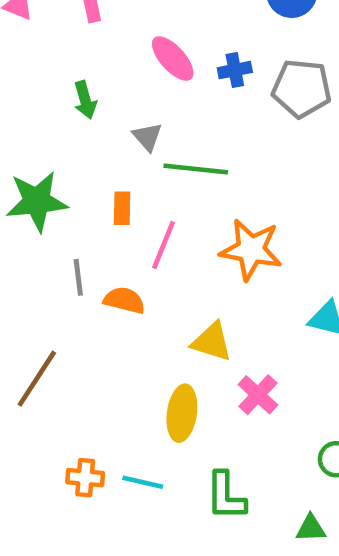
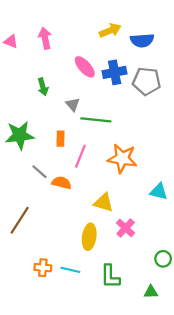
blue cross: (235, 70) -> (115, 72), size x1.5
gray line: (78, 277) -> (40, 172), turned -42

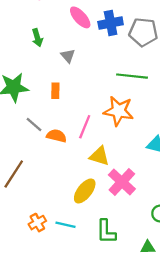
green line: (96, 120) -> (132, 76), moved
pink line: (80, 156) -> (85, 127), moved
pink cross: (126, 228) -> (122, 182), size x1.4
yellow ellipse: (89, 237) -> (85, 191), turned 30
orange cross: (43, 268) -> (37, 223), turned -35

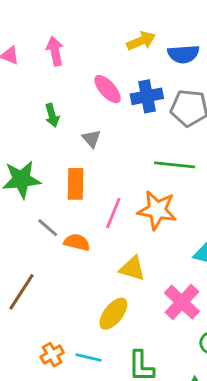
orange rectangle: (55, 91) -> (75, 184), size x1.5
pink line: (85, 127) -> (113, 213), moved
pink cross: (122, 182) -> (182, 302), moved

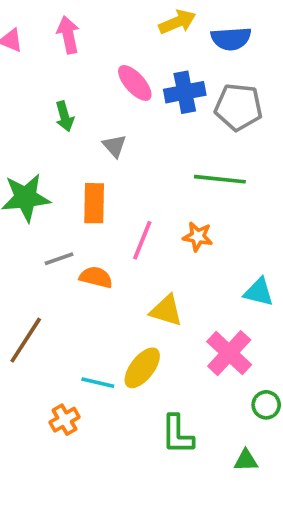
orange star: (157, 210) -> (198, 237), size x0.6
gray line: (48, 228) -> (59, 259), turned -60
cyan line: (89, 357) -> (98, 383), moved

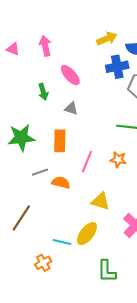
pink ellipse: (135, 83) -> (70, 75), moved
blue cross: (185, 92) -> (117, 67), moved
gray triangle: (114, 146) -> (71, 108), turned -32

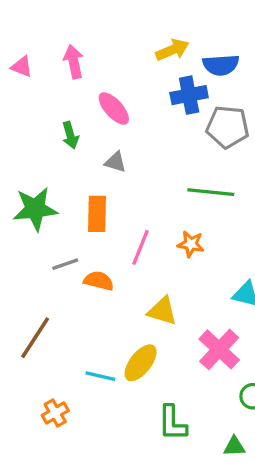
orange cross: (43, 263) -> (55, 413), moved

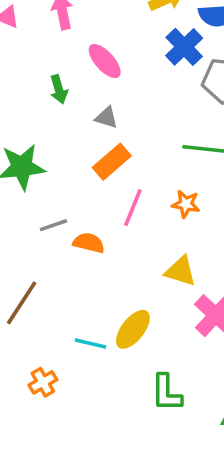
blue cross: (189, 95) -> (184, 47), turned -33
orange rectangle: (97, 214) -> (112, 162), moved, turned 48
yellow triangle: (162, 311) -> (181, 271), moved

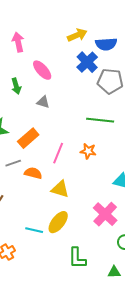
orange rectangle: (112, 162) -> (28, 138), moved
yellow triangle: (181, 271) -> (60, 189), moved

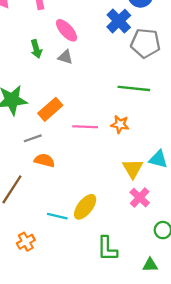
gray triangle: (43, 102) -> (65, 57), moved
pink line: (58, 153) -> (85, 127), turned 70
orange semicircle: (33, 173) -> (44, 160), moved
yellow triangle: (60, 189) -> (133, 169), moved, turned 42
pink cross: (105, 214) -> (140, 198), size x0.7

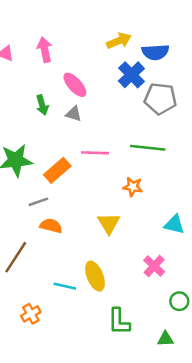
pink line: (85, 127) -> (95, 153), moved
yellow triangle: (133, 169) -> (109, 223), moved
yellow ellipse: (85, 207) -> (95, 276), turned -60

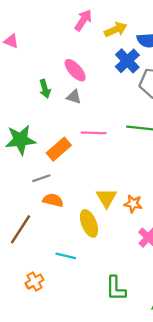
pink arrow: (45, 50) -> (83, 20), moved, turned 45
orange star: (133, 187) -> (133, 204), moved
yellow ellipse: (95, 276) -> (89, 223), moved

